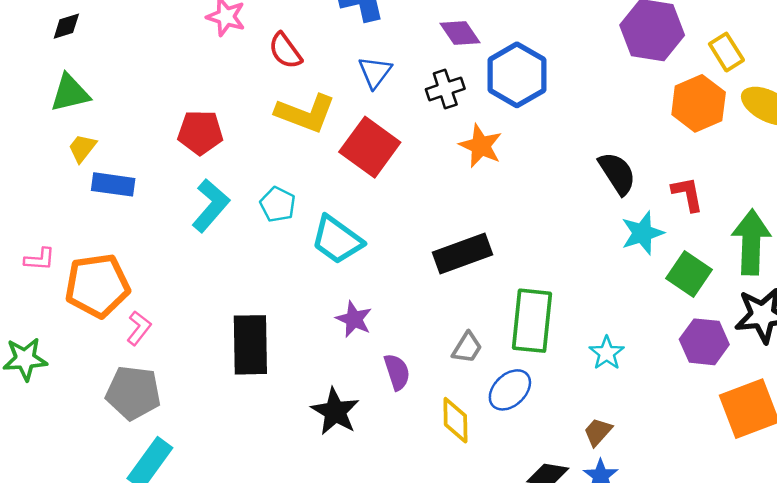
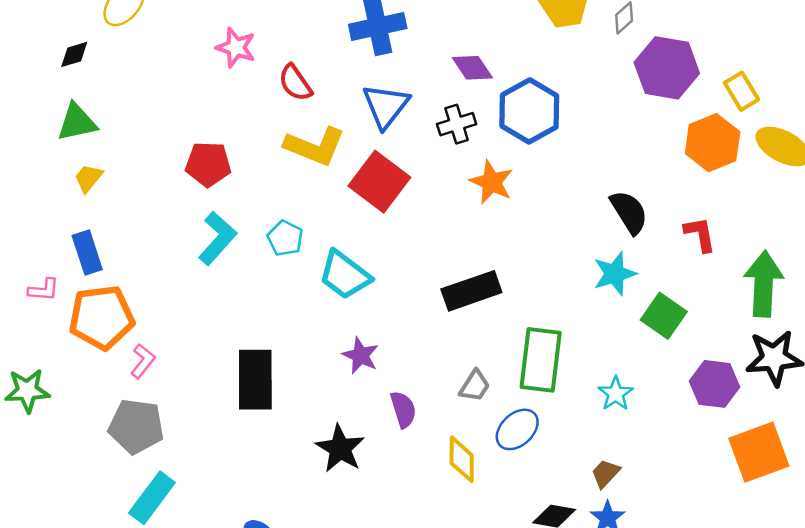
blue triangle: (375, 72) -> (386, 106), size x1.4
blue rectangle: (113, 184) -> (87, 252), moved, turned 63
cyan star: (642, 233) -> (615, 274), moved
green square: (689, 274) -> (664, 316), moved

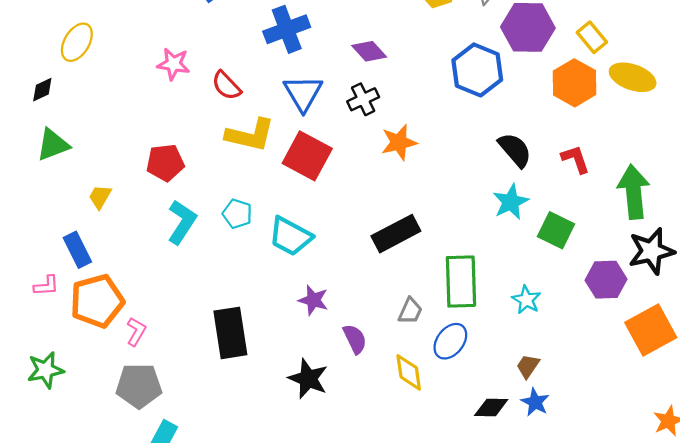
blue hexagon: (529, 111) -> (477, 70), moved
yellow trapezoid: (88, 178) -> (100, 197), moved
orange star: (492, 182) -> (399, 142), turned -30

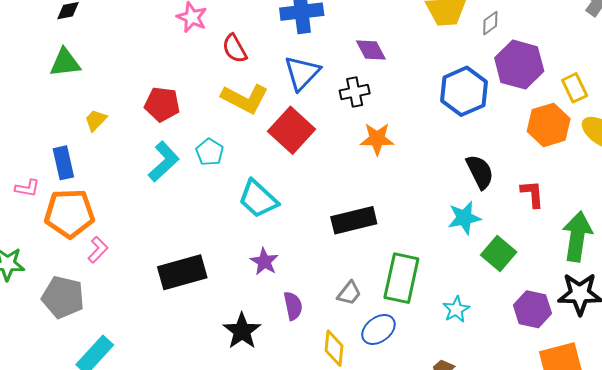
cyan pentagon: (237, 214) -> (210, 152), moved
black rectangle: (230, 333) -> (182, 272), turned 69
gray pentagon: (139, 386) -> (63, 297), moved

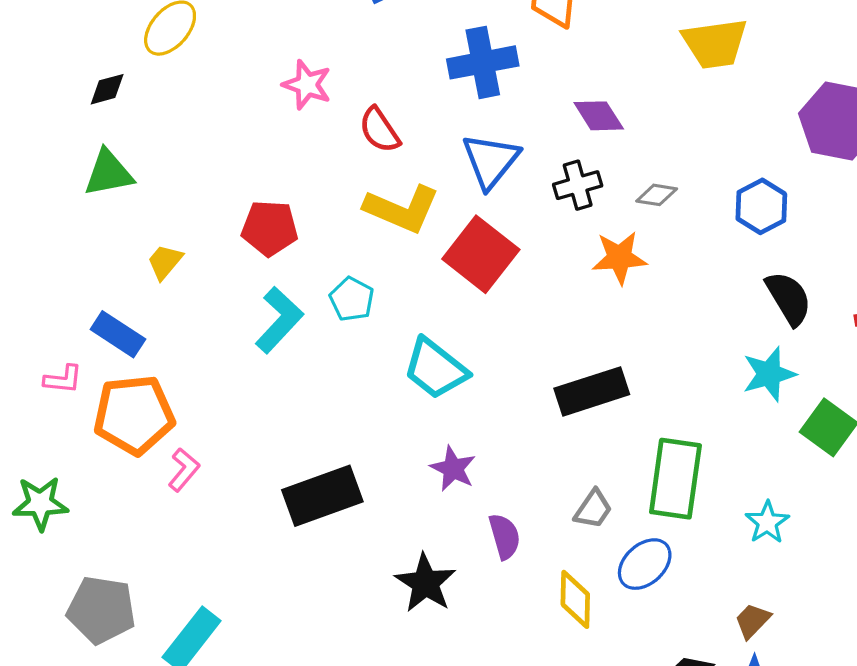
gray diamond: (490, 23) -> (657, 195), moved, turned 50
blue hexagon: (464, 91) -> (761, 206), moved, size x0.7
blue rectangle: (63, 163) -> (118, 334), turned -40
gray pentagon: (63, 297) -> (101, 610), moved

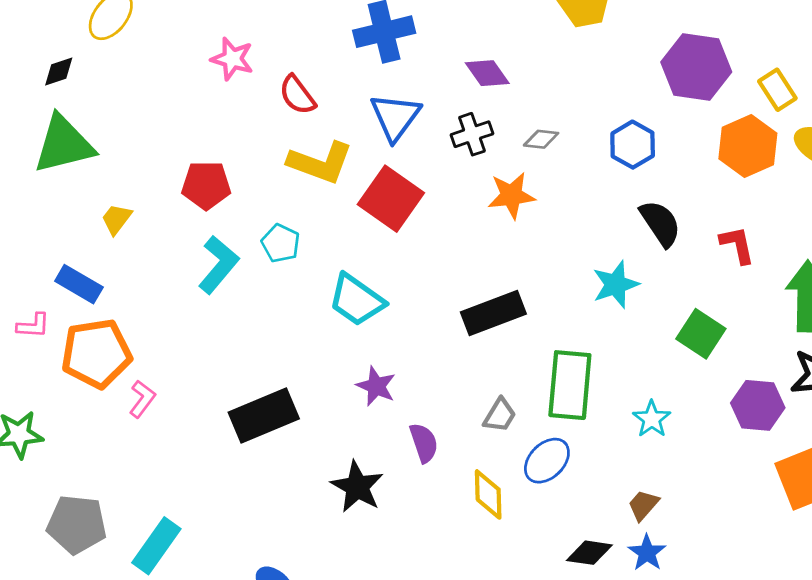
green triangle: (109, 173) -> (64, 144), size x1.4
cyan star: (769, 374) -> (616, 284), moved

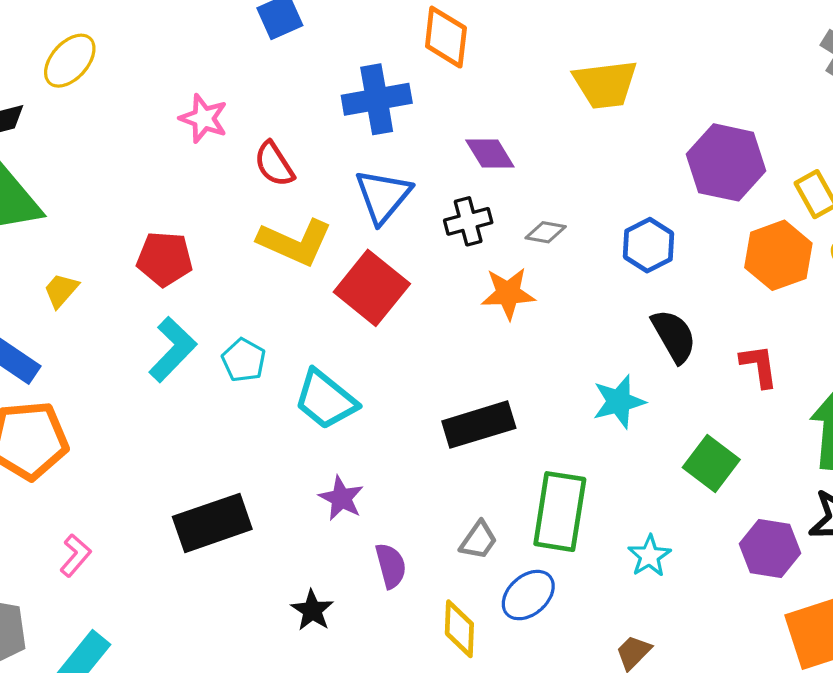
cyan pentagon: (281, 243) -> (244, 360), moved
pink L-shape: (142, 399) -> (75, 555), moved
black star: (357, 487) -> (312, 610), size x0.7

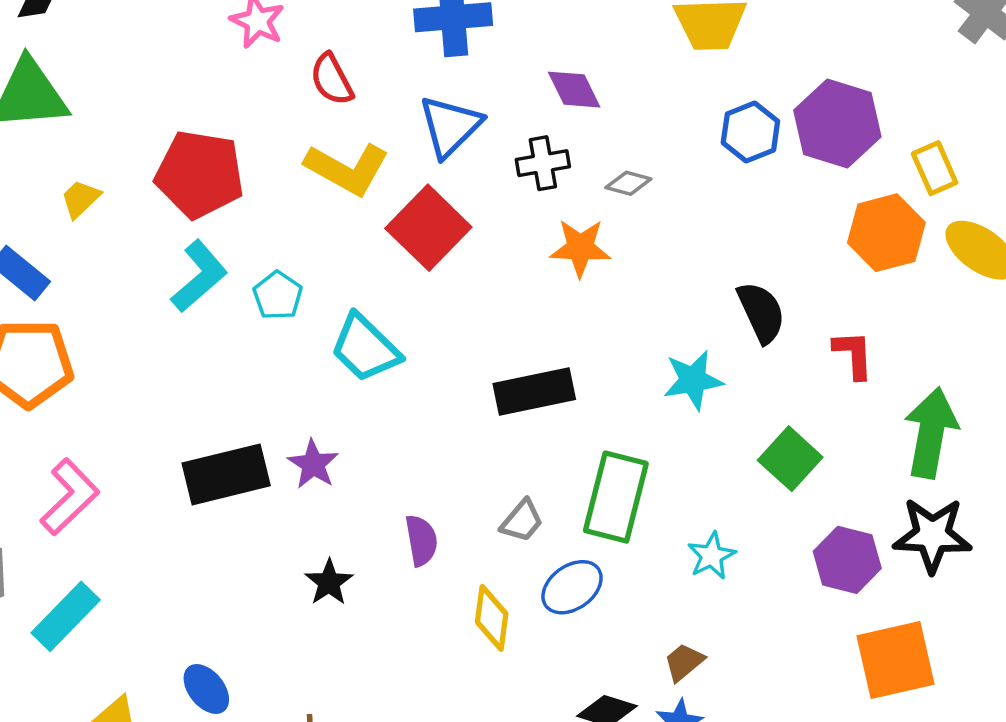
blue hexagon: (648, 245) -> (750, 132), moved
red pentagon: (165, 259) -> (200, 174), size x1.4
purple star: (341, 498) -> (313, 464), moved
pink L-shape: (75, 555) -> (70, 497), size x1.6

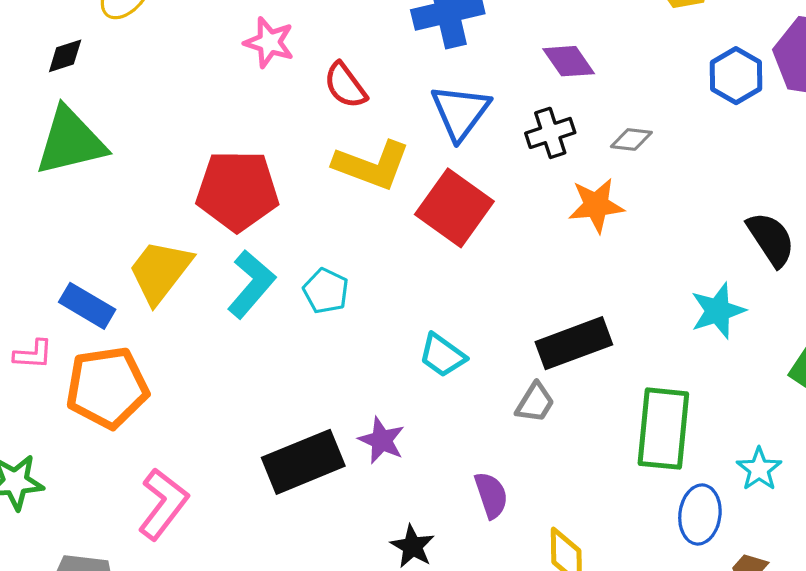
yellow trapezoid: (80, 199) -> (160, 271), moved, size x1.8
cyan trapezoid: (365, 348) -> (442, 355), moved, size x0.7
gray trapezoid: (522, 521) -> (535, 403), moved
blue ellipse: (572, 587) -> (700, 514), moved, turned -38

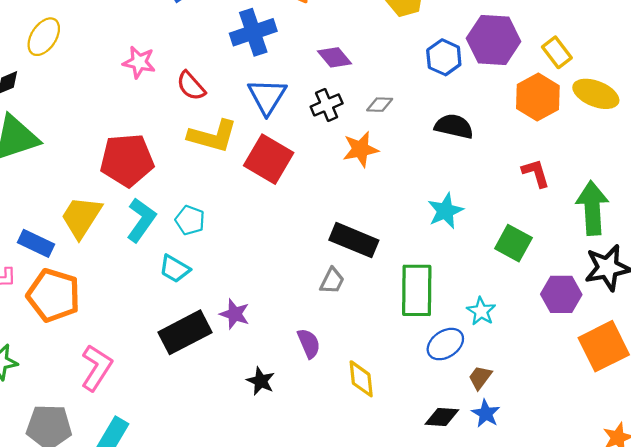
black semicircle: (771, 239) -> (454, 126), moved, turned -39
black rectangle: (574, 343) -> (354, 240), turned 48
cyan trapezoid: (442, 355) -> (175, 269), moved
orange pentagon: (107, 388) -> (54, 295), turned 30
blue ellipse: (700, 514) -> (445, 344), turned 54

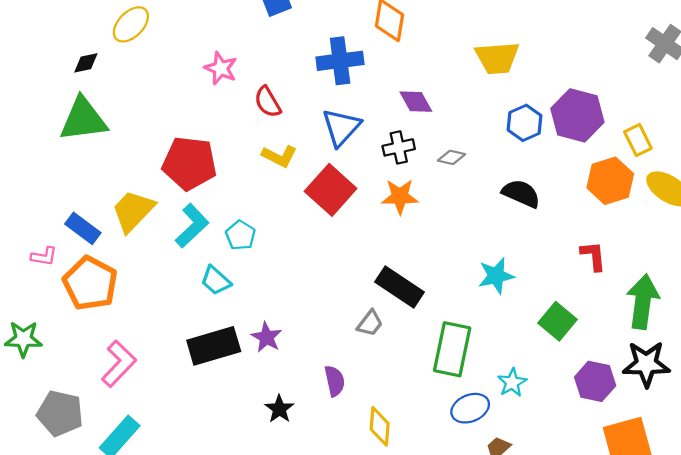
yellow L-shape: (213, 136) -> (279, 156), size x0.7
orange star: (361, 149) -> (400, 197), moved

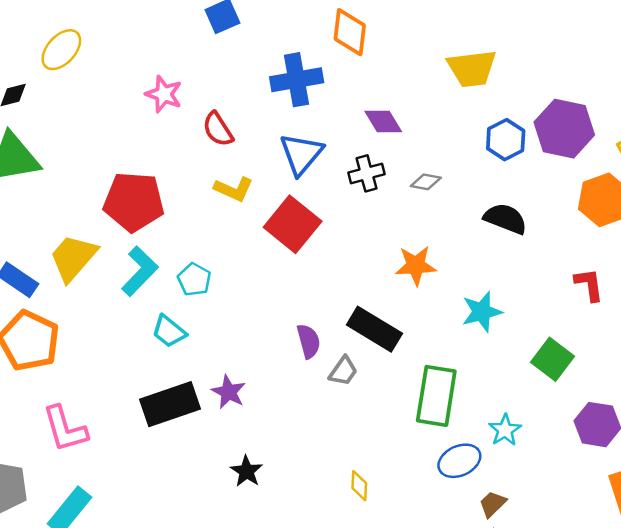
orange star: (400, 197) -> (416, 265), moved
pink L-shape: (119, 364) -> (65, 429), turned 123
purple semicircle: (335, 381) -> (309, 341), moved
yellow diamond: (380, 426) -> (359, 486), size x0.7

